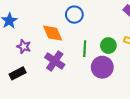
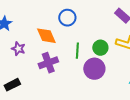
purple cross: (55, 61) -> (48, 63), turned 36
black rectangle: (18, 73) -> (12, 85), moved

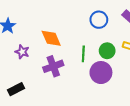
blue circle: (67, 18) -> (99, 20), moved

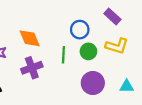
blue circle: (99, 20) -> (80, 30), moved
purple circle: (101, 73) -> (93, 83), moved

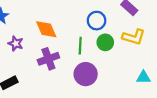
purple circle: (93, 83) -> (86, 74), moved

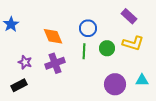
blue circle: (97, 21) -> (88, 28), moved
purple star: (16, 43) -> (25, 62), moved
purple circle: (86, 74) -> (115, 84), moved

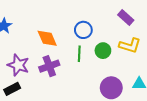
purple star: (25, 62) -> (18, 65), size x1.5

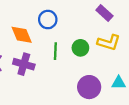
blue circle: (83, 30) -> (48, 20), moved
purple cross: (49, 66) -> (24, 64), turned 36

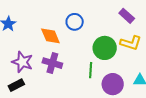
green circle: (80, 48) -> (105, 48), size x1.5
green line: (55, 51) -> (91, 70), moved

